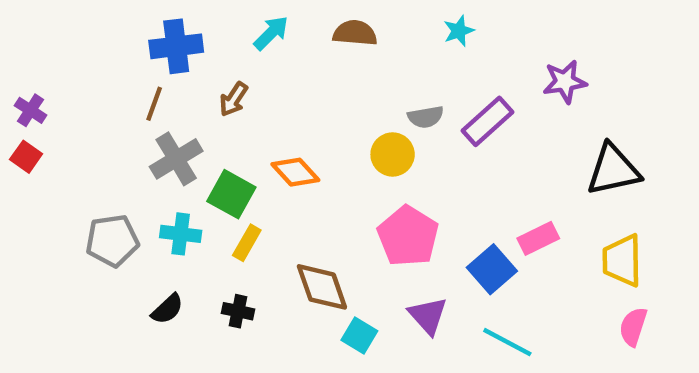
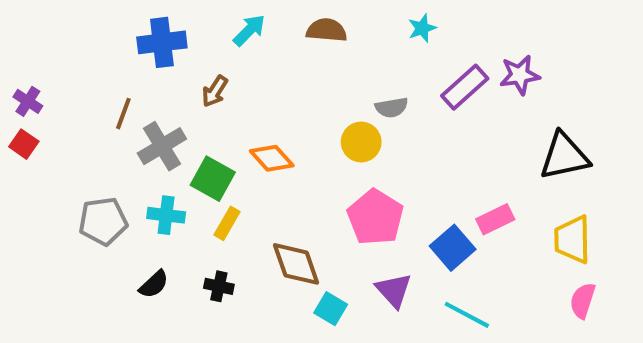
brown line: (154, 104) -> (123, 114), moved
purple rectangle: (487, 121) -> (465, 87), moved

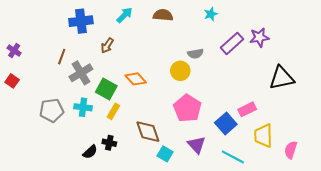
red square: (24, 144) -> (12, 81), moved
yellow trapezoid: (572, 240) -> (263, 136), moved
black semicircle: (154, 284) -> (90, 152), moved

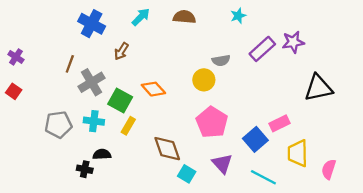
blue cross: (81, 21) -> (92, 24), turned 35
black cross: (109, 143) -> (85, 169), moved
black semicircle: (90, 152) -> (102, 154), moved, turned -140

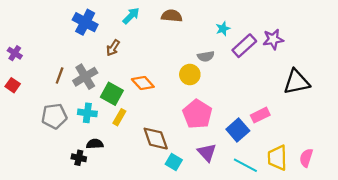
cyan star: (238, 16) -> (223, 29), moved
brown line: (70, 64) -> (60, 76), moved
yellow trapezoid: (298, 153) -> (277, 158), moved

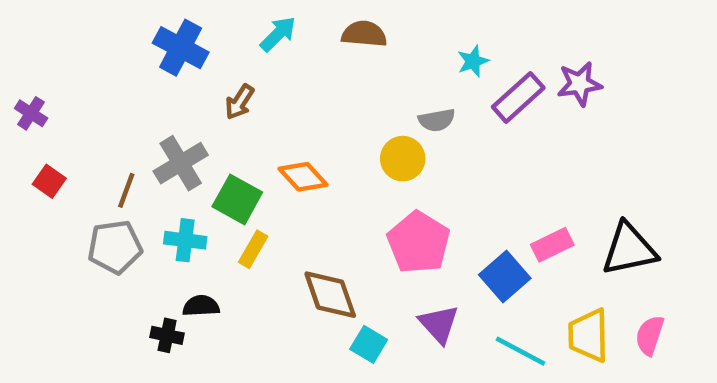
brown line: (60, 76) -> (126, 190), moved
black triangle: (297, 82) -> (629, 249), moved
red square: (13, 85) -> (49, 181), moved

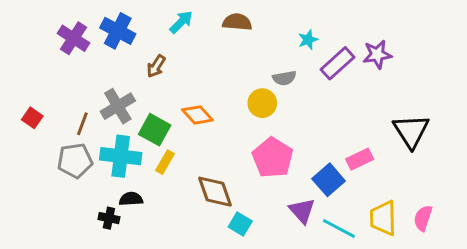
purple cross: (31, 113) -> (74, 38), moved, size x1.5
cyan cross: (185, 240) -> (121, 156), size x1.5
black triangle: (629, 249) -> (411, 131), moved, turned -51
purple triangle: (439, 324) -> (302, 211), moved

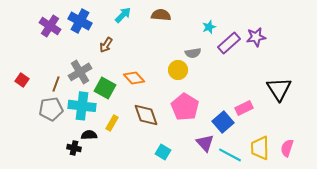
yellow rectangle: (165, 162) -> (112, 123), moved
brown diamond: (215, 192) -> (146, 115), moved

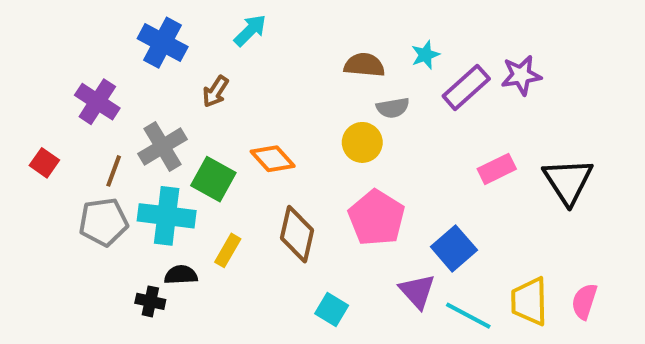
brown semicircle: (161, 15) -> (364, 65), moved
purple cross: (50, 26) -> (97, 102), moved
pink rectangle: (244, 108) -> (497, 169), moved
brown diamond: (146, 115) -> (297, 234), turned 32

